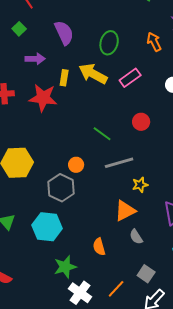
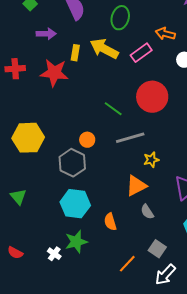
orange arrow: (154, 42) -> (165, 34), moved, turned -48
red circle: (141, 122) -> (152, 97), size x1.8
cyan hexagon: (47, 227) -> (75, 204), moved
white cross: (80, 293) -> (54, 254), moved, size x0.6

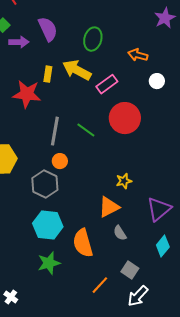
purple arrow: (46, 34) -> (19, 42), moved
pink rectangle: (141, 53) -> (107, 84), moved
gray line: (130, 138) -> (55, 131), moved, turned -64
orange semicircle: (110, 222) -> (83, 243), size x1.6
white cross: (54, 254) -> (11, 297), moved

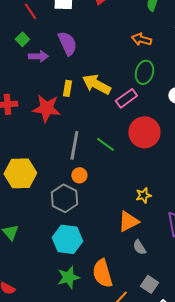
green ellipse: (93, 39) -> (144, 72), moved
orange arrow: (138, 55) -> (141, 39), moved
orange semicircle: (83, 243) -> (102, 273), moved

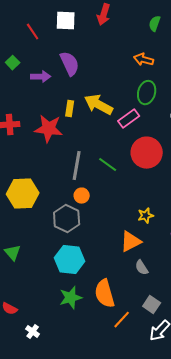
green square: (22, 39) -> (13, 63), moved

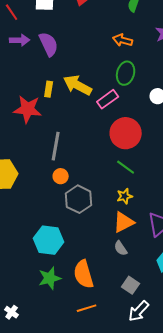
purple arrow: (41, 77) -> (20, 40), moved
green line: (108, 165) -> (126, 167), moved
gray hexagon: (67, 219) -> (79, 199), moved
orange triangle: (131, 242) -> (124, 222), moved
orange line: (122, 320) -> (87, 308), moved, turned 30

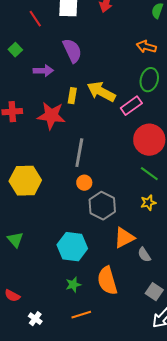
purple arrow: (20, 40) -> (43, 71), moved
orange triangle: (124, 222) -> (124, 238), moved
green star: (50, 278) -> (73, 285), size x0.7
orange line: (87, 308) -> (81, 315), moved

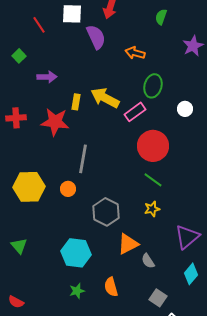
orange arrow: (146, 47) -> (135, 53), moved
purple semicircle: (72, 51) -> (96, 37), moved
orange circle: (84, 183) -> (68, 189), moved
orange semicircle: (107, 281) -> (111, 287), size x0.7

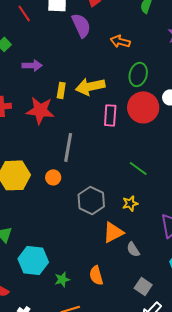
yellow arrow: (105, 98) -> (90, 86), turned -40
pink rectangle: (135, 112) -> (110, 115), moved, turned -50
red circle: (153, 146) -> (143, 107), moved
yellow star: (152, 209) -> (130, 203), moved
cyan hexagon: (76, 253) -> (33, 260), moved

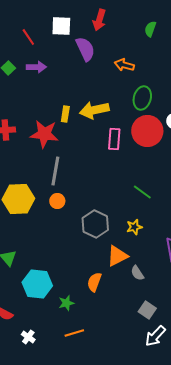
purple arrow: (32, 65) -> (36, 67), moved
gray line: (68, 147) -> (55, 171), moved
orange semicircle: (96, 275) -> (94, 282), moved, turned 36

